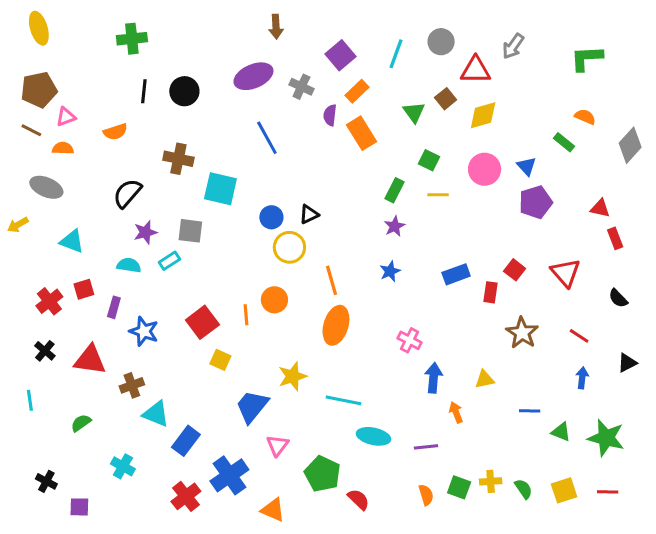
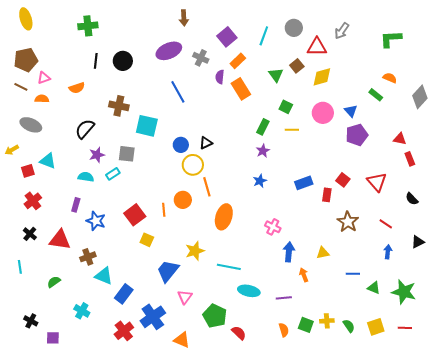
orange line: (331, 280) -> (207, 187), moved
red square: (84, 289) -> (28, 171), moved

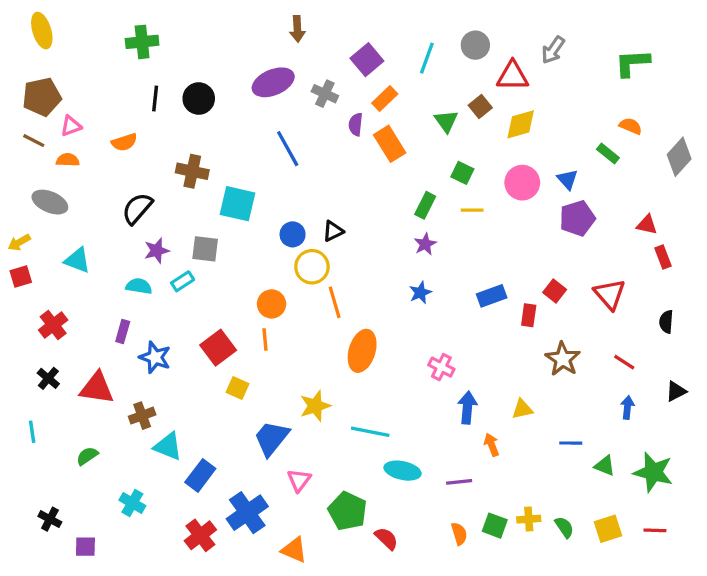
red square: (28, 171) -> (21, 276), moved
black semicircle: (412, 199) -> (666, 322), turned 48
orange circle: (183, 200) -> (272, 304), moved

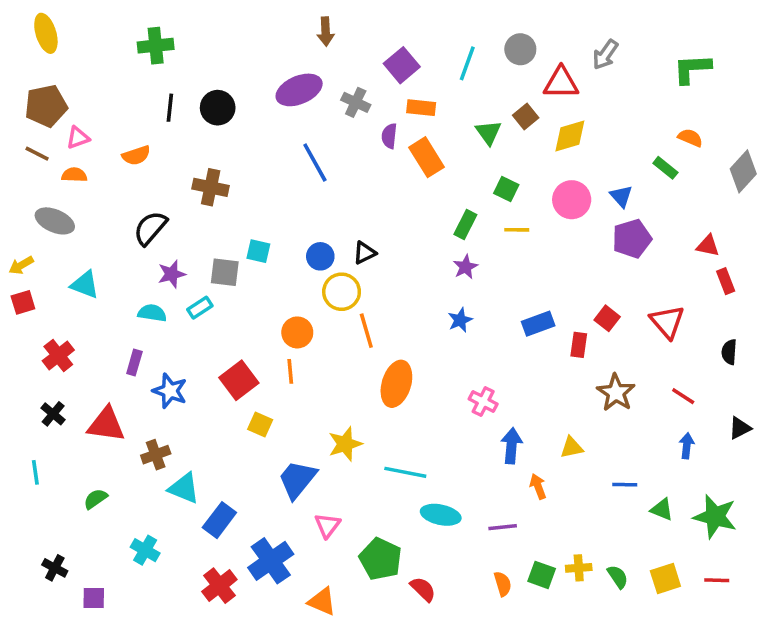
orange rectangle: (385, 99) -> (421, 108), turned 50
cyan square: (238, 204) -> (258, 251), moved, size x0.6

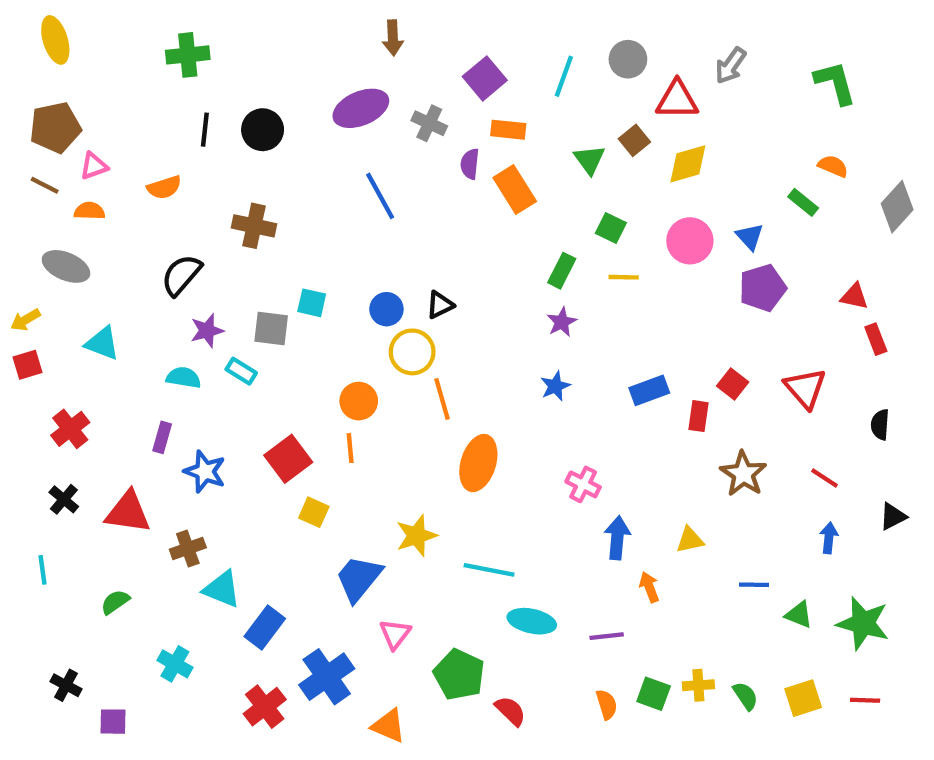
green L-shape: (692, 69) -> (835, 83), turned 78
cyan rectangle: (200, 308) -> (241, 371), turned 65

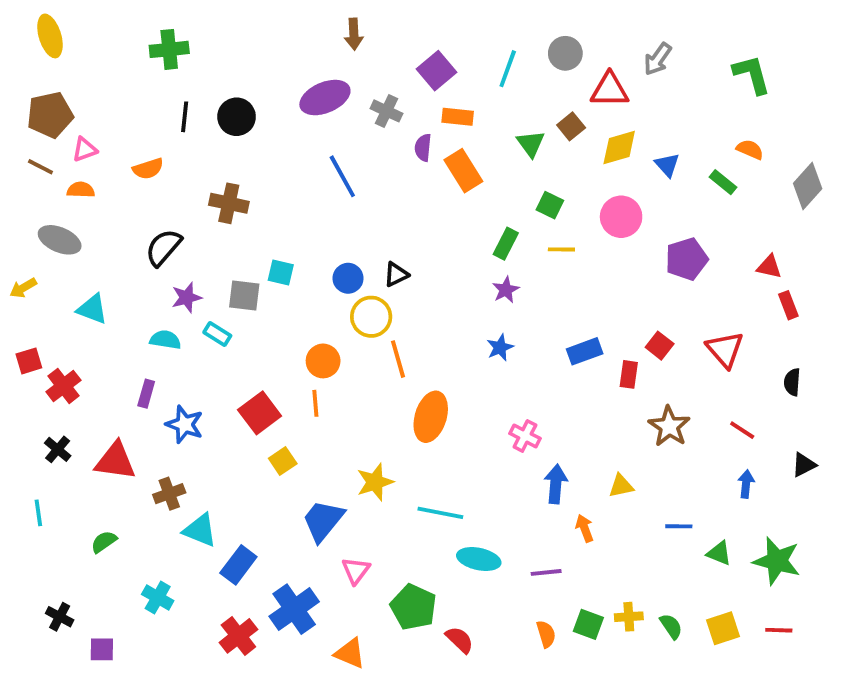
blue triangle: (750, 237) -> (667, 165), moved
red square: (28, 365) -> (29, 361), moved
yellow square: (314, 512) -> (283, 461), turned 32

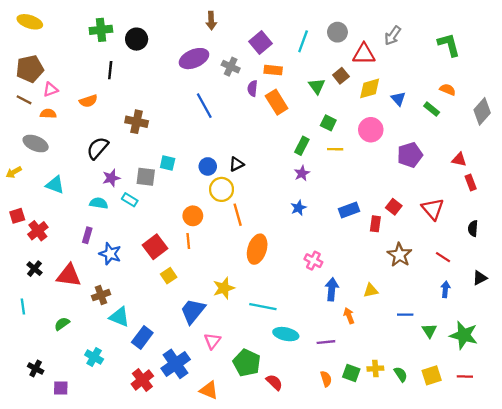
yellow ellipse: (50, 36) -> (30, 22), turned -55
black circle: (237, 117) -> (137, 39), moved
green triangle: (719, 553) -> (429, 331), turned 35

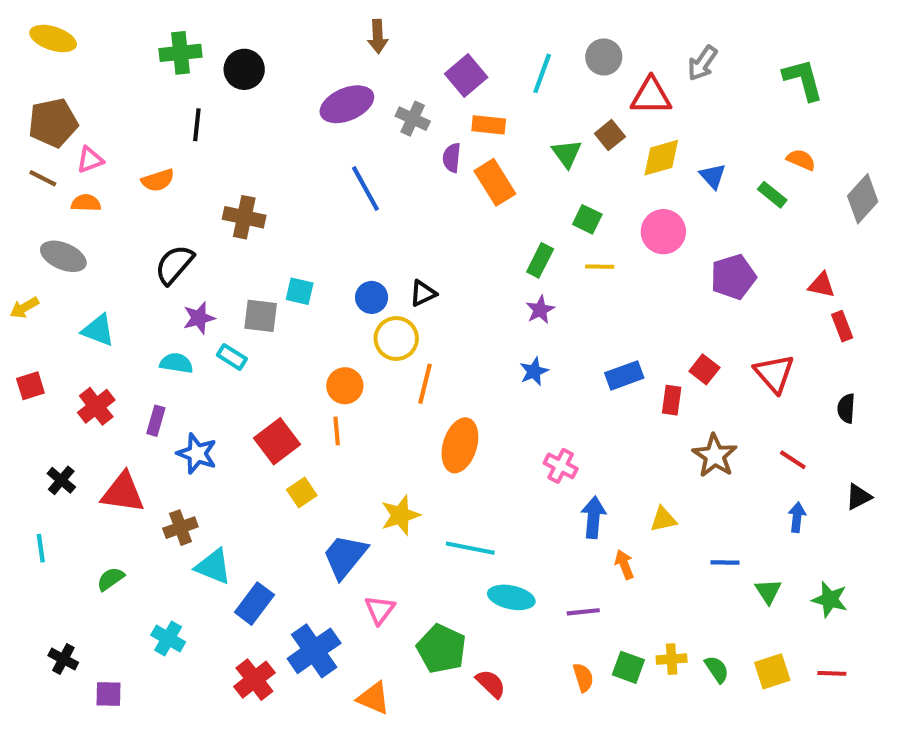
orange line: (238, 215) -> (425, 384), turned 30
red cross: (38, 231) -> (96, 406), moved
green star: (464, 335) -> (830, 599), size x0.7

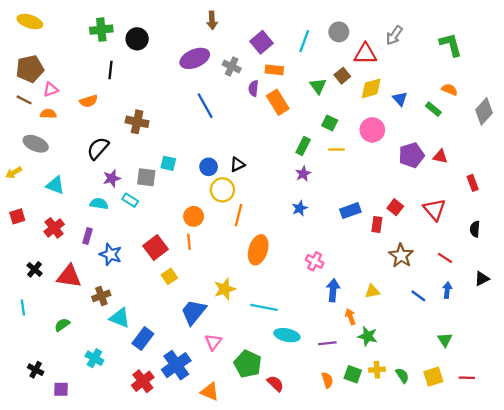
red triangle: (822, 285) -> (440, 156), moved
blue line: (725, 562) -> (418, 296), moved, turned 35
green triangle: (768, 591) -> (445, 340), moved
green star: (830, 599) -> (368, 336), moved

